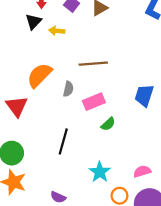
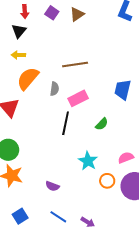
yellow arrow: (57, 31) -> (18, 55), moved
green semicircle: (108, 124) -> (102, 124), moved
black line: (63, 141) -> (66, 123), moved

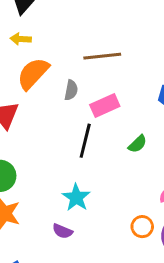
cyan star: (88, 161) -> (76, 197), moved

